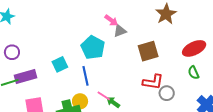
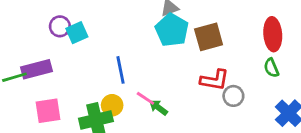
cyan pentagon: (93, 47) -> (172, 30), moved
red ellipse: (194, 48) -> (273, 34), turned -70
purple circle: (12, 52) -> (60, 26), moved
cyan square: (60, 64) -> (77, 33), moved

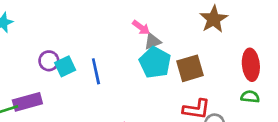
green semicircle: (271, 68) -> (250, 97), turned 120
blue line: (120, 70) -> (96, 71), moved

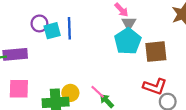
gray triangle: (153, 41) -> (129, 23), turned -48
blue line: (96, 71) -> (69, 28), moved

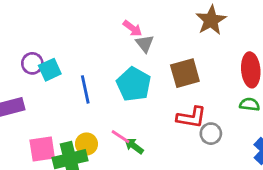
blue line: (69, 28) -> (85, 89), moved
cyan pentagon: (128, 41) -> (134, 84), moved
pink square: (19, 89) -> (42, 149), moved

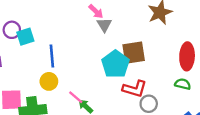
cyan pentagon: (134, 84) -> (115, 64), moved
yellow circle: (86, 144) -> (49, 81), moved

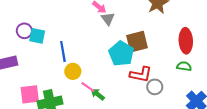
cyan square: (25, 37) -> (37, 36), turned 35
yellow circle: (49, 81) -> (73, 71), moved

